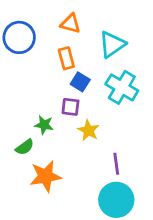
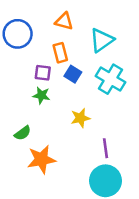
purple square: (70, 107) -> (43, 73), moved
green star: (44, 125) -> (41, 95), moved
yellow star: (89, 130) -> (80, 118), turned 30

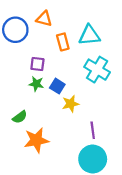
orange triangle: (64, 21) -> (44, 19), moved
cyan triangle: (102, 40) -> (89, 35), turned 30
orange rectangle: (60, 53) -> (63, 42), moved
blue square: (73, 74) -> (57, 86), moved

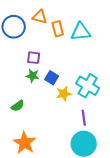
orange rectangle: (63, 42) -> (58, 29), moved
cyan cross: (97, 70) -> (88, 86), moved
orange star: (36, 140) -> (25, 143), moved, turned -30

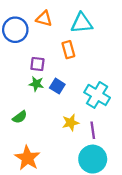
orange rectangle: (58, 29) -> (68, 50), moved
cyan triangle: (81, 32) -> (82, 23), moved
yellow star: (64, 94) -> (71, 123), moved

